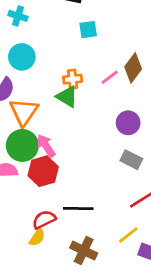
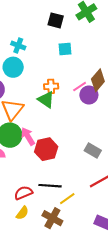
cyan cross: (18, 16) -> (18, 46), moved
purple circle: (128, 123) -> (89, 95), moved
red hexagon: (43, 171) -> (46, 149), moved
yellow line: (128, 235) -> (67, 199), moved
yellow semicircle: (37, 237) -> (22, 213), moved

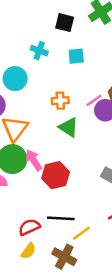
cyan cross: (18, 46) -> (39, 51), moved
green triangle: (46, 100) -> (69, 127), moved

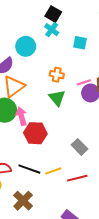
black square: (65, 23) -> (53, 14), moved
yellow line: (81, 233) -> (53, 171), moved

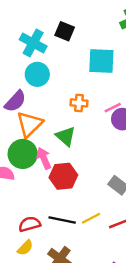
cyan cross: (52, 30) -> (33, 43), moved, size x1.5
cyan square: (80, 43) -> (101, 61), size x1.6
green triangle: (57, 98) -> (66, 136), moved

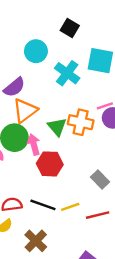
cyan cross: (33, 43) -> (67, 73), moved
cyan circle: (37, 74) -> (36, 51), moved
orange cross: (79, 103) -> (81, 122), moved, size x1.5

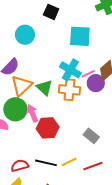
cyan cross: (67, 73) -> (70, 70), moved
green triangle: (57, 127) -> (44, 88), moved

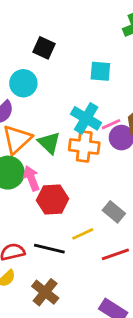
black square: (51, 12) -> (44, 48), moved
cyan circle: (25, 35) -> (23, 83), moved
cyan square: (80, 36) -> (100, 71), size x0.7
yellow line: (69, 162) -> (83, 234), moved

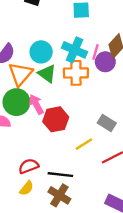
cyan circle: (23, 83) -> (41, 52), moved
pink line: (111, 124) -> (95, 52), turned -42
black line: (49, 249) -> (60, 175), moved

